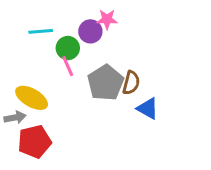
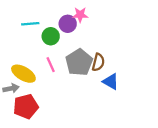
pink line: (68, 66) -> (51, 65), moved

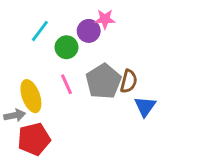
cyan line: (30, 24) -> (40, 31), turned -48
yellow ellipse: (23, 74) -> (31, 96), turned 40
blue triangle: (111, 82) -> (145, 106), turned 36

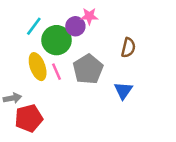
green circle: (66, 47) -> (56, 40), size x1.5
brown semicircle: (129, 81) -> (128, 48), moved
yellow ellipse: (31, 96) -> (38, 67), moved

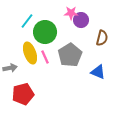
purple circle: (75, 26) -> (81, 20), moved
blue triangle: (123, 91) -> (98, 72), turned -42
gray arrow: (12, 98) -> (10, 68), moved

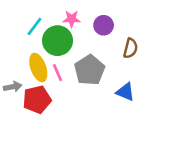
pink star: (71, 13) -> (72, 19), moved
red pentagon: (23, 94) -> (37, 100), moved

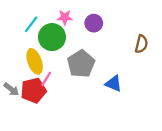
brown semicircle: (130, 48) -> (141, 44), moved
pink line: (57, 73) -> (46, 79), moved, turned 56
gray arrow: (13, 87) -> (11, 89), moved, turned 49

